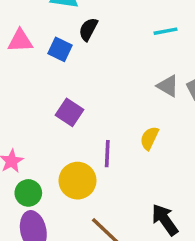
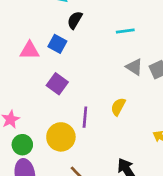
cyan line: (165, 31) -> (125, 31), moved
pink triangle: (20, 41) -> (29, 50), moved
blue square: (60, 49) -> (57, 44), moved

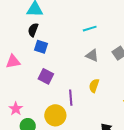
black semicircle: (75, 20) -> (33, 30), moved
pink triangle: (29, 50) -> (13, 62), moved
gray triangle: (134, 67) -> (92, 56), moved

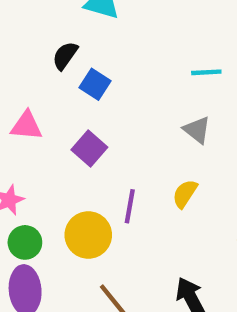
black semicircle: (33, 30) -> (65, 56), moved
pink triangle: (13, 62) -> (26, 126), moved

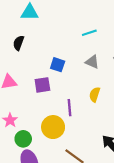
blue square: (95, 84) -> (58, 65), moved
purple square: (89, 149) -> (42, 85), turned -35

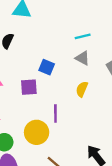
gray triangle: (92, 62) -> (82, 58), moved
yellow semicircle: (95, 95) -> (82, 89), moved

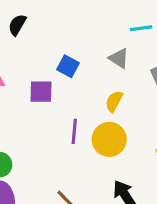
cyan line: (83, 36) -> (141, 28), moved
yellow circle: (37, 132) -> (109, 139), moved

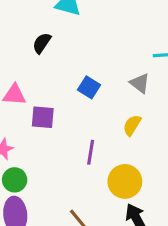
purple square: (41, 92) -> (43, 117), moved
yellow circle: (109, 139) -> (125, 181), moved

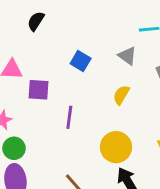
purple line: (91, 152) -> (69, 117), moved

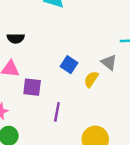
black semicircle: (36, 21) -> (16, 38), moved, turned -126
yellow semicircle: (121, 95) -> (91, 79), moved

